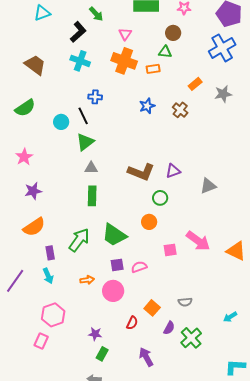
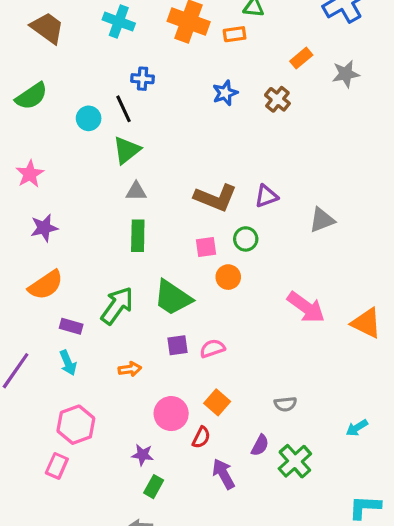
pink square: (170, 250) -> (206, 247), moved
purple rectangle: (50, 253) -> (71, 326), turned -64
pink circle: (113, 291) -> (171, 414), moved
orange square: (152, 308) -> (217, 402), moved
purple arrow: (146, 357) -> (223, 474), moved

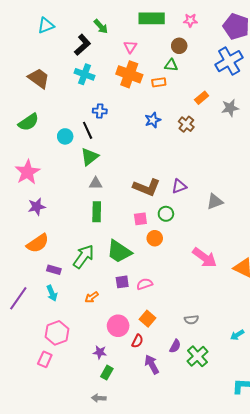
pink star: (30, 174) -> (27, 172), size x1.4
orange arrow: (130, 369) -> (92, 297), turned 152

